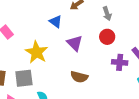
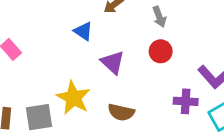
yellow star: (37, 52) -> (73, 98), moved
purple cross: (120, 62) -> (186, 101), moved

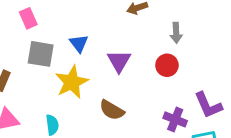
blue triangle: (83, 31) -> (79, 43), moved
gray square: (39, 117) -> (41, 54), moved

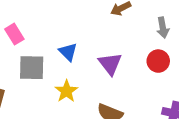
yellow star: (72, 82) -> (66, 91), size x0.7

